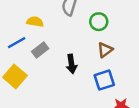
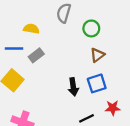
blue line: (17, 43) -> (14, 48), turned 30
black arrow: (71, 64) -> (73, 87), moved

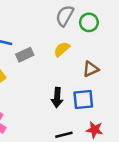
green circle: (91, 28) -> (89, 22), moved
yellow semicircle: (31, 29) -> (62, 49), moved, turned -63

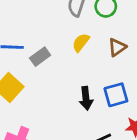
brown triangle: (91, 69) -> (117, 47), moved

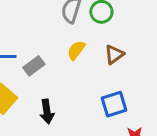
black arrow: (86, 98) -> (47, 112), moved

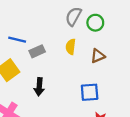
yellow semicircle: (76, 50) -> (71, 47), turned -42

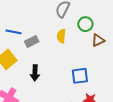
green circle: (95, 23) -> (85, 24), moved
brown triangle: (98, 56) -> (98, 40), moved

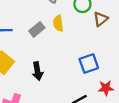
gray rectangle: (32, 41) -> (37, 29), moved

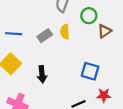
blue square: (89, 63) -> (90, 71), turned 30

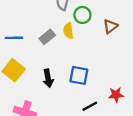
green circle: (89, 16) -> (82, 15), moved
blue square: (90, 71) -> (79, 75), moved

